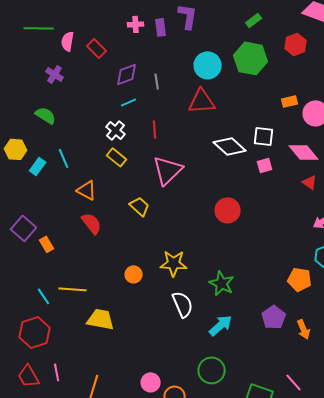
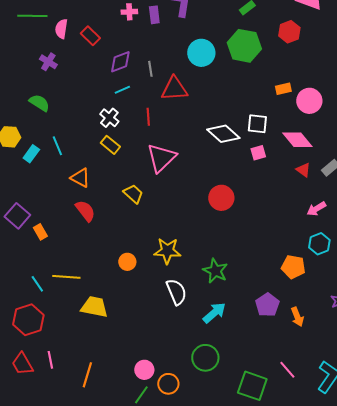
red triangle: (202, 101) -> (174, 89), moved

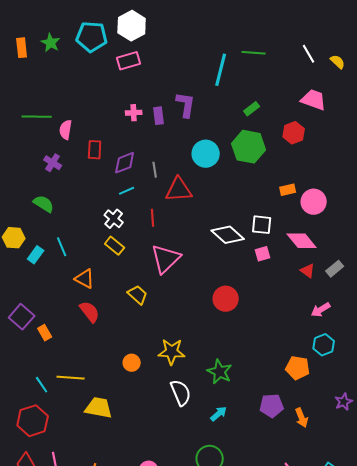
red rectangle: (90, 36) -> (95, 150), moved, turned 48
purple pentagon: (267, 305) -> (272, 406), turned 30
cyan arrow: (214, 313) -> (219, 414), size x0.7

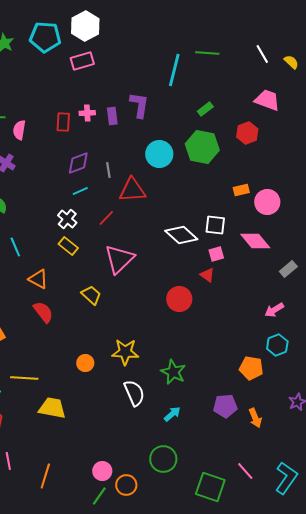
red rectangle: (95, 150) -> (63, 122), moved
red line: (153, 218) -> (106, 218), turned 48
red triangle: (308, 271) -> (207, 275), moved

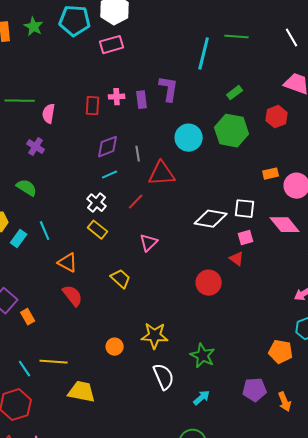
white diamond: (181, 235) -> (211, 219), turned -32
pink triangle: (119, 259) -> (149, 243), size x0.6

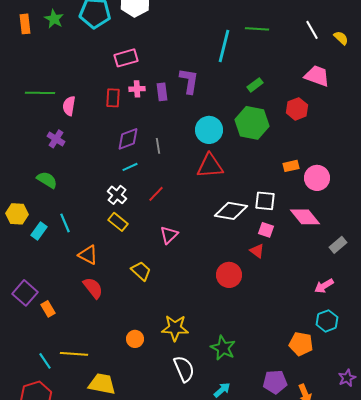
pink rectangle: (112, 45) -> (126, 58), moved
red triangle: (162, 174) -> (210, 166), moved
pink square: (246, 238) -> (266, 230), turned 35

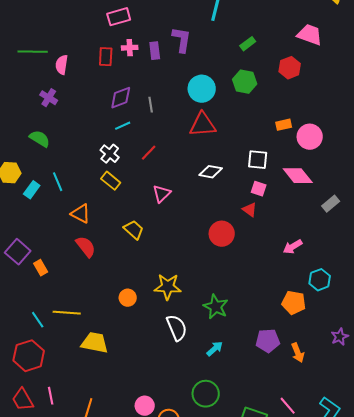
green hexagon: (252, 123) -> (245, 82), size x0.7
white diamond: (231, 211) -> (211, 172), moved, size x0.7
pink arrow: (324, 286) -> (293, 247), moved

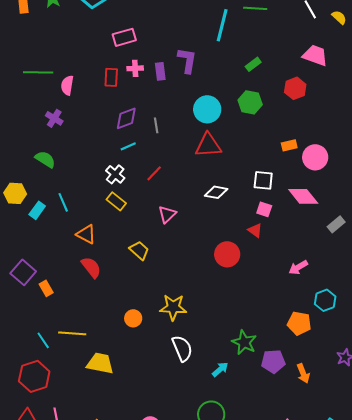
green star: (216, 307) -> (244, 342), moved

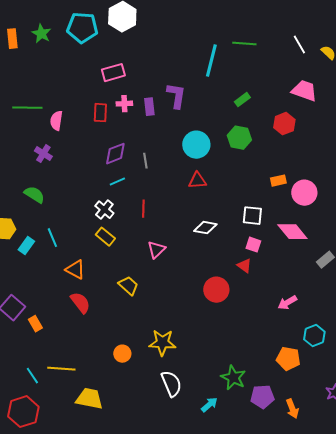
red triangle: (208, 145) -> (197, 181), size x0.7
red line: (154, 173) -> (143, 209), turned -42

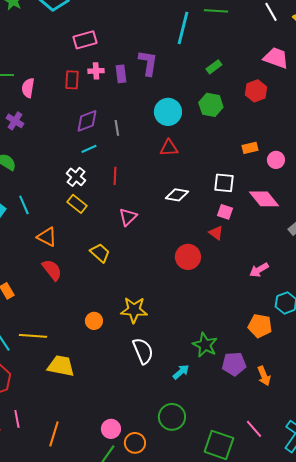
pink circle: (304, 193) -> (276, 160), size x0.7

